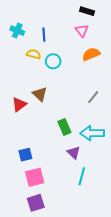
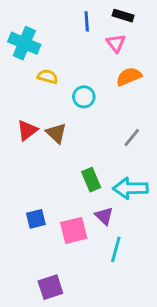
cyan cross: (17, 31) -> (24, 43), size x1.5
blue line: (44, 35) -> (87, 21), moved
cyan circle: (53, 61) -> (84, 97), moved
red triangle: (19, 104) -> (27, 130), moved
pink square: (35, 177) -> (74, 230), moved

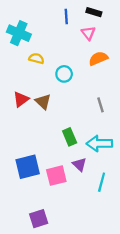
gray line: (132, 138) -> (100, 105), turned -56
blue square: (36, 219) -> (28, 167), size x1.6
cyan line: (116, 249) -> (102, 182), moved

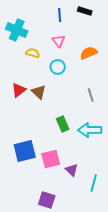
pink triangle: (88, 33) -> (59, 41), moved
purple triangle: (80, 164) -> (72, 170), moved
cyan line: (102, 182) -> (94, 183), moved
purple square: (39, 219) -> (47, 200), moved, turned 36

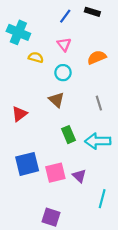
blue line: (60, 15) -> (65, 16), turned 40
red triangle: (19, 90) -> (20, 114), moved
brown triangle: (39, 92) -> (56, 100), moved
purple triangle: (72, 170) -> (79, 176), moved

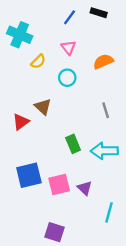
yellow semicircle: (36, 57) -> (38, 61), turned 120
brown triangle: (56, 100) -> (43, 107), moved

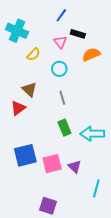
black rectangle: (99, 13) -> (78, 34), moved
brown triangle: (43, 107) -> (29, 89), moved
gray line: (106, 110) -> (62, 98), moved

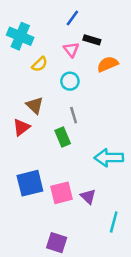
green rectangle: (64, 128) -> (63, 137), moved

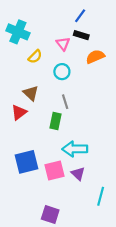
blue line: (72, 18) -> (80, 16), moved
green rectangle: (63, 137) -> (55, 121), turned 35
cyan arrow: (109, 158) -> (75, 149), moved

